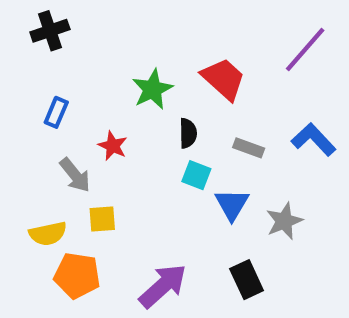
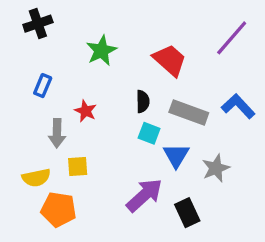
green star: (152, 89) -> (101, 51), moved
gray rectangle: (249, 148) -> (189, 113), size x1.6
gray arrow: (75, 175) -> (57, 133), turned 40
purple arrow: (163, 286) -> (144, 195), moved

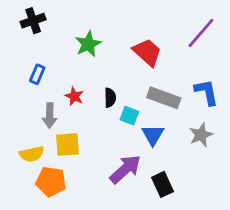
black semicircle: (143, 101) -> (110, 98), moved
blue L-shape: (238, 106) -> (206, 92), turned 32
yellow square: (78, 167) -> (67, 144), size x1.4
gray star: (216, 168) -> (201, 135), moved

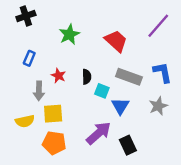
orange pentagon: (51, 182) -> (54, 143), moved

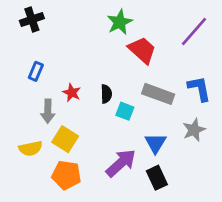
green star: (69, 34) -> (120, 22), moved
blue triangle: (120, 106) -> (155, 143), moved
yellow square: (53, 114) -> (65, 139), turned 36

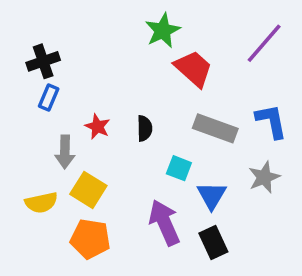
black cross: (32, 20) -> (43, 61), moved
cyan square: (125, 111) -> (179, 168), moved
purple arrow: (121, 163) -> (164, 223), turned -72

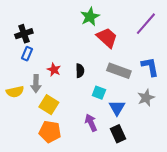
yellow semicircle: (41, 203) -> (15, 92), moved
purple arrow: (164, 223) -> (91, 123), size x0.7

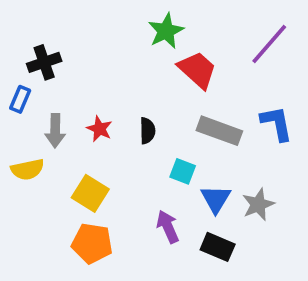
blue rectangle: (27, 54) -> (20, 99), moved
gray arrow: (36, 84) -> (55, 131), moved
gray star: (146, 98) -> (258, 205), moved
black rectangle: (118, 134) -> (218, 247), turned -42

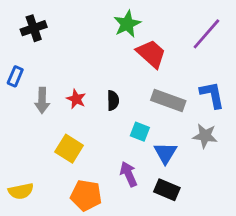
black cross: (44, 62) -> (34, 28), moved
yellow semicircle: (27, 169) -> (21, 191), moved
gray star: (258, 205) -> (205, 136), moved, turned 30
orange pentagon: (92, 243) -> (86, 195), moved

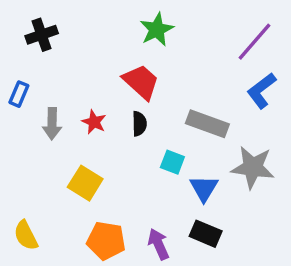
red trapezoid: (151, 54) -> (141, 82), moved
blue L-shape: (212, 95) -> (261, 91), moved, turned -116
gray star: (205, 136) -> (253, 167), size x1.4
purple arrow: (129, 174) -> (159, 244), moved
yellow semicircle: (21, 191) -> (26, 235), turned 75

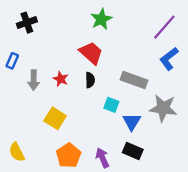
orange pentagon: (106, 241) -> (69, 156), turned 30

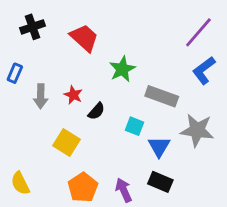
green star: (101, 19) -> (122, 69), moved
red trapezoid: (91, 53) -> (84, 38), moved
black semicircle: (90, 80) -> (96, 111), moved, turned 42

